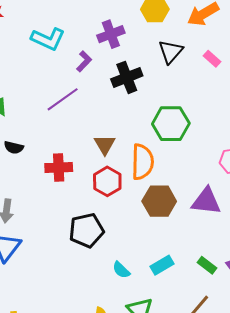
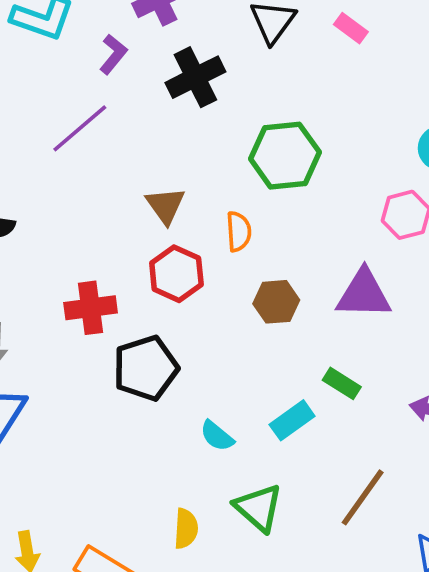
orange semicircle: (142, 162) -> (239, 231), size x0.6
red cross: (59, 168) -> (91, 308), moved
brown hexagon: (159, 201) -> (276, 302), size x0.7
green rectangle: (207, 265) -> (342, 383), moved

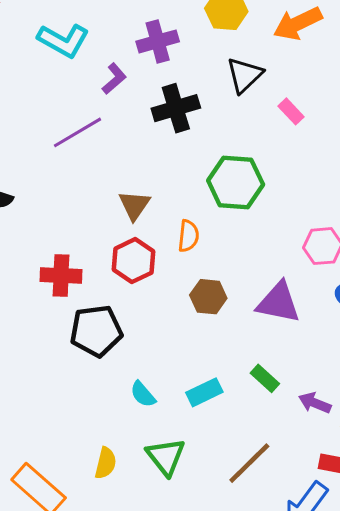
pink rectangle: (351, 28) -> (291, 111), moved
green rectangle: (342, 383) -> (265, 378), moved

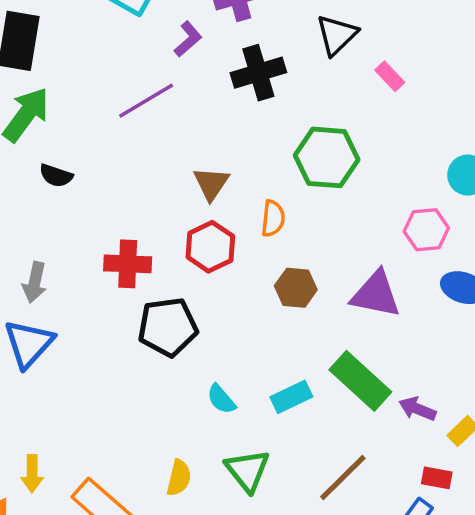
green rectangle: (265, 378) -> (360, 381), size x1.8

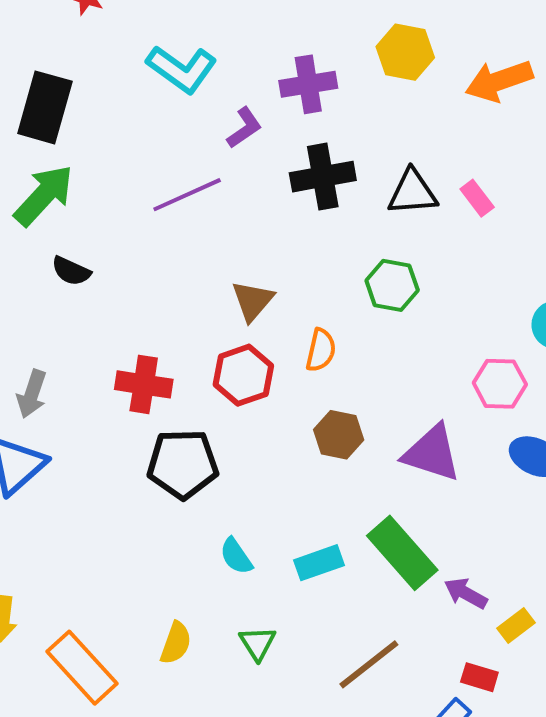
black triangle: (337, 35) -> (412, 192), moved, turned 33
green hexagon: (327, 157) -> (392, 285), size x0.7
green triangle: (247, 470) -> (258, 643), size x0.7

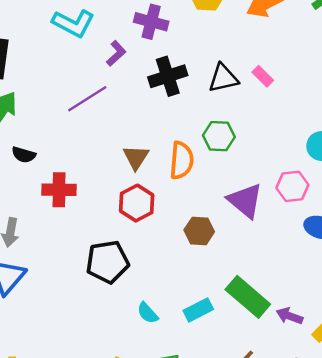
purple cross: (308, 84) -> (151, 22), turned 32
orange semicircle: (321, 350) -> (182, 160), moved, size x1.4
red cross: (144, 384) -> (59, 190), moved
purple triangle: (432, 453) -> (245, 201), moved, turned 30

